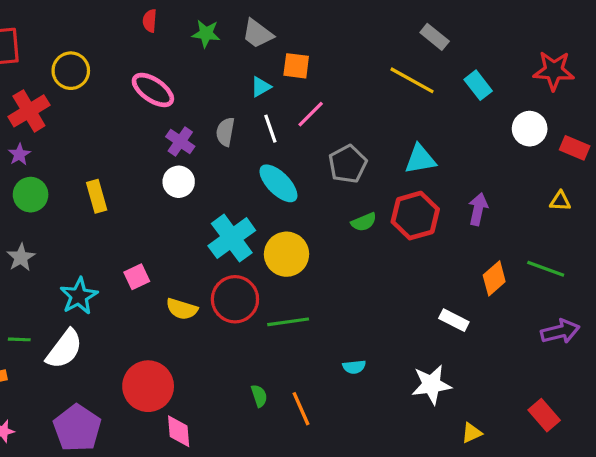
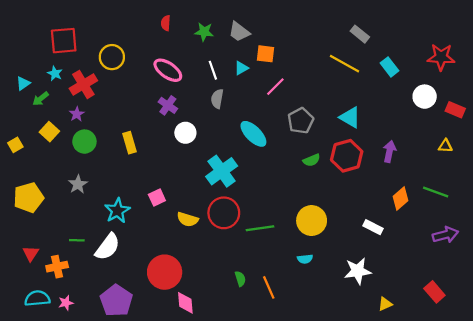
white line: (270, 129) -> (213, 70), moved
purple cross: (180, 141) -> (168, 105), moved
cyan triangle: (420, 159) -> (350, 117), turned 40
yellow circle: (287, 254) -> (312, 221), moved

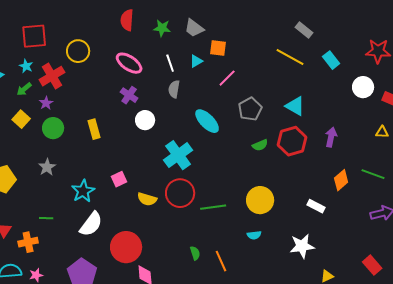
red semicircle: (166, 23) -> (127, 20), size x1.5
green arrow: (41, 99) -> (24, 89), moved
white semicircle: (108, 247) -> (91, 224), moved

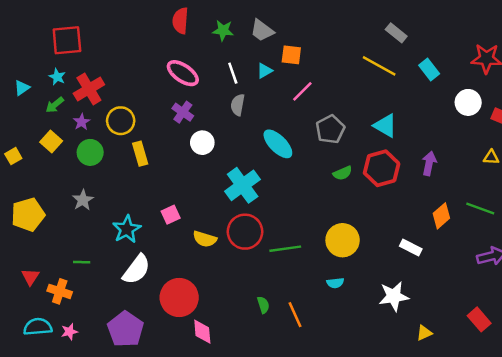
yellow circle: (78, 51) -> (121, 121), moved
orange cross: (28, 242) -> (60, 291), turned 30

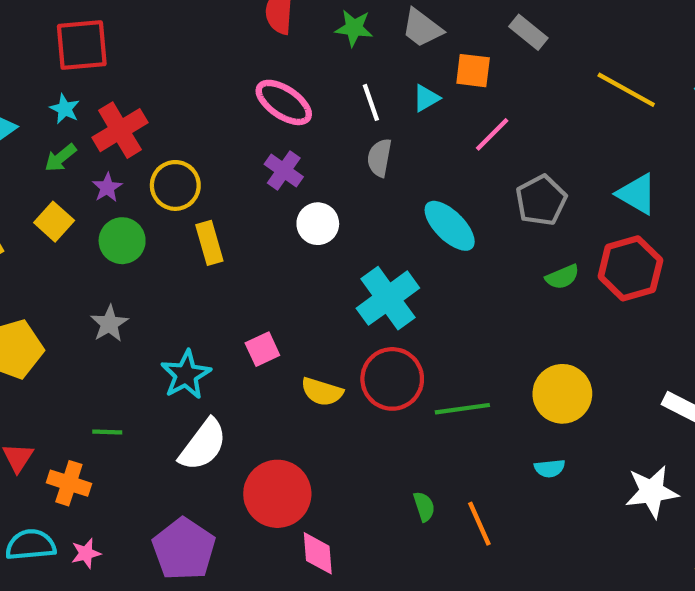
gray rectangle: (396, 33) -> (528, 32), moved

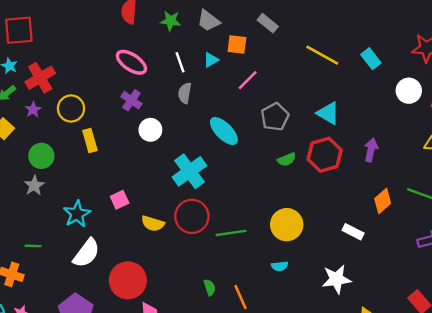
green circle: (122, 241) -> (41, 156), moved

